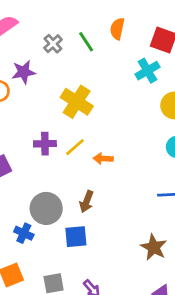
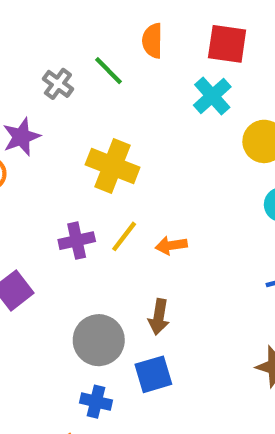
blue cross: (24, 233) -> (96, 402), moved

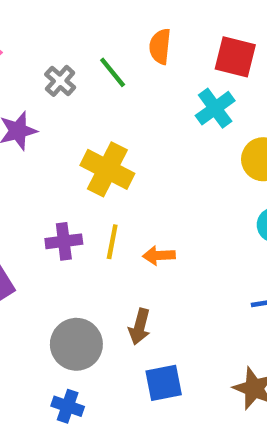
yellow line: (124, 236) -> (112, 242), turned -32
blue square: (153, 374) -> (164, 383), moved

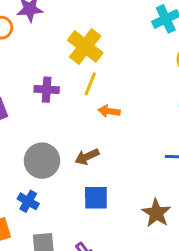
yellow line: (112, 242) -> (90, 84), moved
brown arrow: (140, 327) -> (87, 157), turned 40

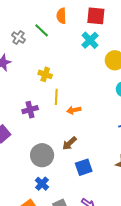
yellow cross: (85, 46) -> (45, 74), size x0.6
blue cross: (28, 201) -> (42, 184), turned 32

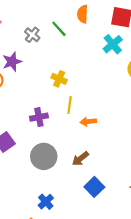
gray circle: (42, 155) -> (44, 156), moved
blue square: (84, 167) -> (94, 187), turned -30

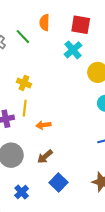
yellow line: (70, 105) -> (25, 108), moved
orange arrow: (88, 122) -> (44, 125), moved
blue cross: (46, 202) -> (22, 192), moved

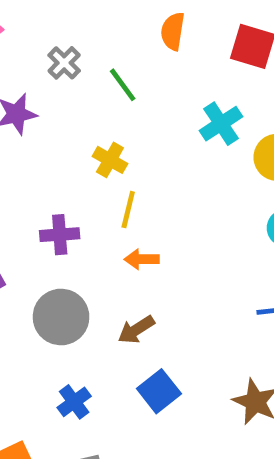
green line: (23, 37) -> (123, 85), moved
cyan cross: (73, 50) -> (221, 124), moved
yellow line: (25, 108) -> (128, 210), moved

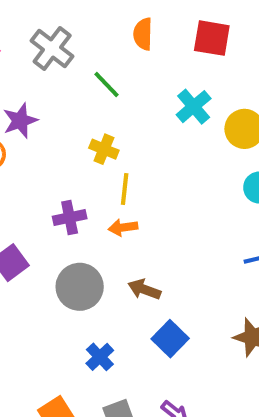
gray cross: (64, 63) -> (52, 49), moved, size x1.5
orange arrow: (142, 259) -> (123, 227), moved
brown arrow: (136, 330) -> (144, 289), turned 60

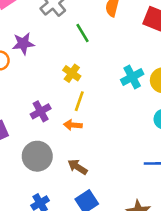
cyan cross: (194, 107) -> (132, 77), moved
purple cross: (70, 218) -> (41, 111), turned -30

